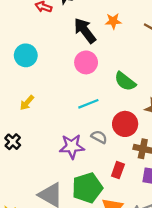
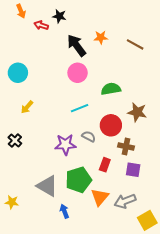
cyan circle: (26, 55) -> (18, 73), moved
green semicircle: (125, 81) -> (111, 89), turned 132

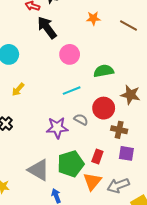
black arrow: (77, 45) -> (47, 28), moved
red rectangle: (105, 165) -> (97, 157), moved

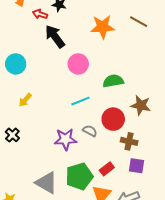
orange star: (93, 18) -> (103, 27), size x1.6
brown line: (128, 26) -> (139, 22), moved
red rectangle: (97, 157) -> (107, 169), turned 32

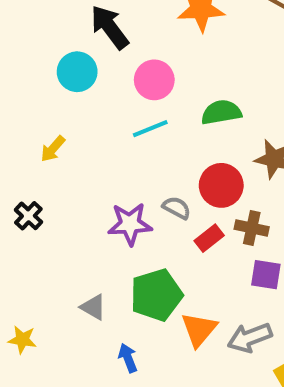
cyan circle: (16, 64) -> (77, 72), moved
cyan line: (80, 101) -> (150, 129), moved
red rectangle: (107, 169) -> (209, 238), moved
gray triangle: (46, 183) -> (93, 307), size x0.6

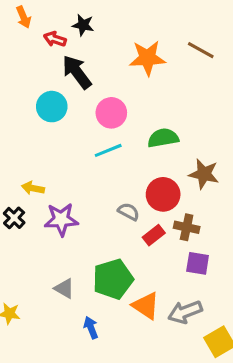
yellow arrow: (53, 149) -> (33, 188), moved, turned 60
purple star: (130, 224) -> (61, 219), moved
orange triangle: (199, 330) -> (146, 306), turned -36

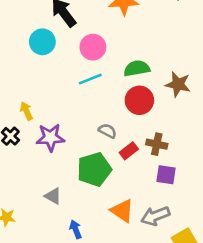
brown star: (204, 174) -> (178, 84), moved
yellow arrow: (33, 188) -> (26, 111), turned 54
red circle: (163, 194) -> (139, 100), moved
green pentagon: (113, 279) -> (94, 169), moved

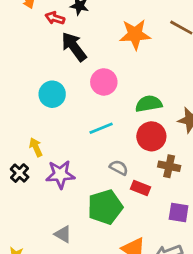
cyan circle: (42, 42) -> (52, 94), moved
cyan line: (90, 79) -> (101, 128), moved
brown cross: (157, 144) -> (169, 166), moved
red rectangle: (129, 151) -> (141, 188), turned 60

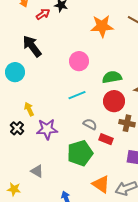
red arrow: (55, 18) -> (43, 14), turned 128
black arrow: (74, 47) -> (32, 46), moved
cyan circle: (52, 94) -> (15, 72), moved
gray triangle: (63, 234) -> (37, 171), moved

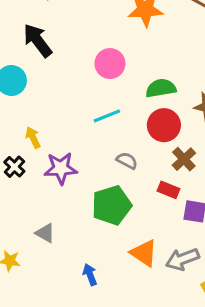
brown cross: (127, 123) -> (184, 159), turned 35
red rectangle: (106, 139) -> (169, 190), moved

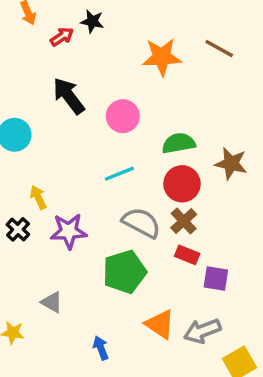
black arrow: (38, 40) -> (69, 96), moved
brown cross: (184, 159) -> (184, 221), moved
gray semicircle: (127, 161) -> (141, 223), size x1.6

